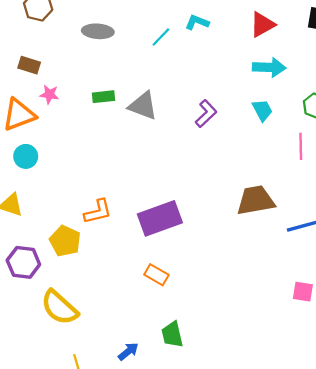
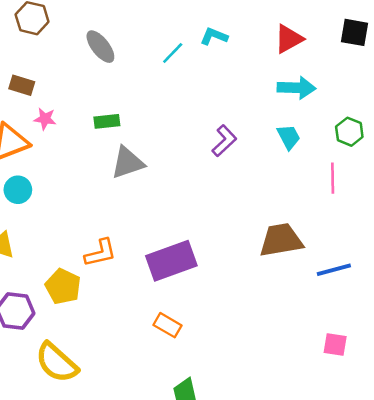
gray ellipse: (98, 31) -> (100, 47), turned 48
gray triangle: (143, 106) -> (128, 163), moved, turned -40

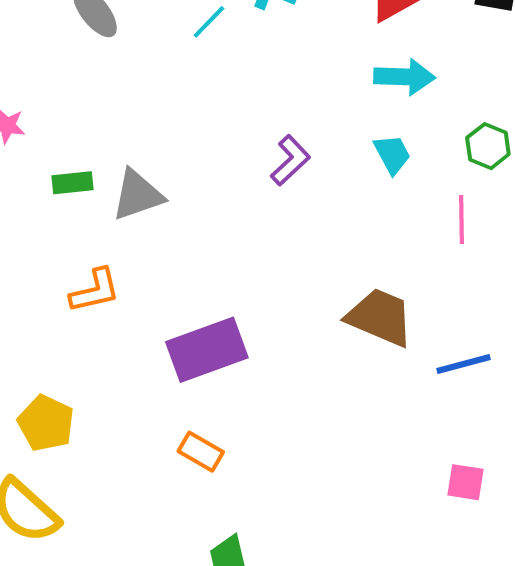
green rectangle: (107, 121) -> (72, 183), moved
brown trapezoid: (281, 240) -> (380, 317), turned 33
orange L-shape: (100, 253) -> (95, 291), moved
yellow pentagon: (63, 286) -> (46, 423), moved

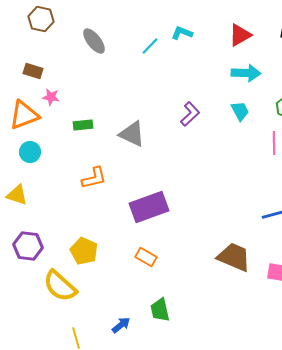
gray triangle: (138, 195) -> (132, 134), moved, turned 44
brown trapezoid: (380, 317) -> (234, 257), moved
yellow pentagon: (46, 423) -> (84, 251), moved

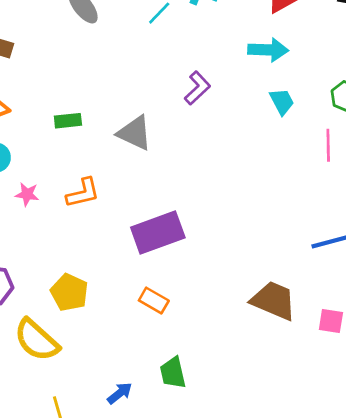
cyan arrow: (246, 73) -> (268, 50), moved
pink star: (51, 97) -> (27, 194), moved
purple L-shape: (190, 114) -> (197, 88), moved

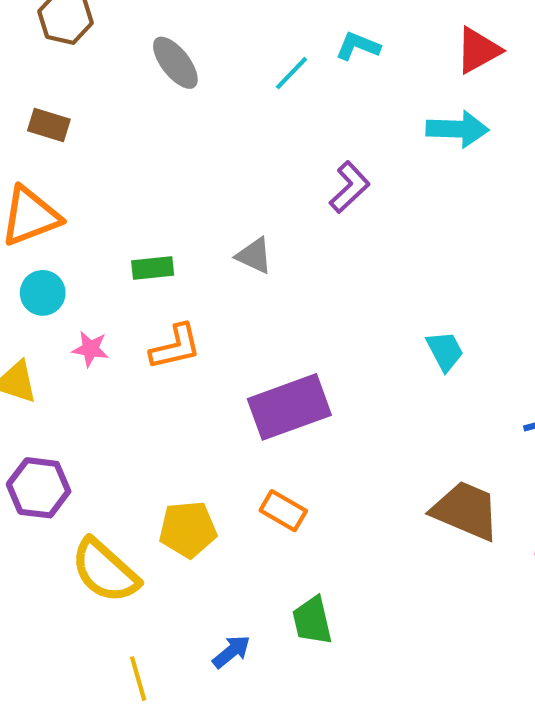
cyan trapezoid: (282, 102) -> (445, 351), moved
green rectangle: (68, 121) -> (153, 268), moved
gray triangle: (135, 133) -> (254, 256), size x0.7
yellow pentagon: (69, 292) -> (188, 529), moved, turned -30

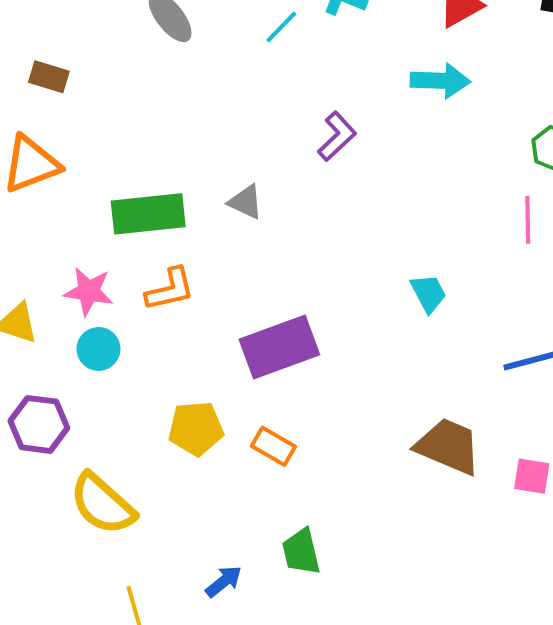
green rectangle: (153, 268) -> (148, 214), size x1.8
cyan circle: (43, 293) -> (99, 349), moved
pink star: (90, 349) -> (89, 291), size x1.4
yellow pentagon: (188, 529) -> (196, 428), moved

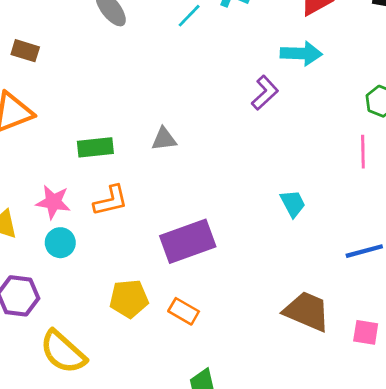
purple L-shape: (337, 136) -> (265, 93), moved
gray triangle: (246, 202) -> (164, 139), turned -32
green rectangle: (148, 214) -> (95, 147), size x0.7

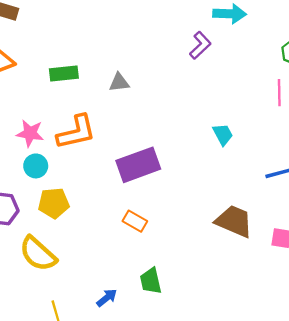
green rectangle: (95, 147) -> (64, 73), moved
orange L-shape: (111, 201) -> (76, 132), size x1.4
yellow pentagon: (129, 299) -> (54, 203), moved

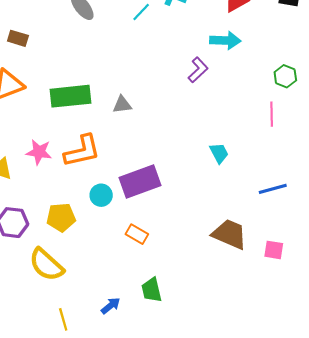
green rectangle: (64, 73) -> (71, 96), size x1.5
cyan circle: (36, 166) -> (101, 195), moved

